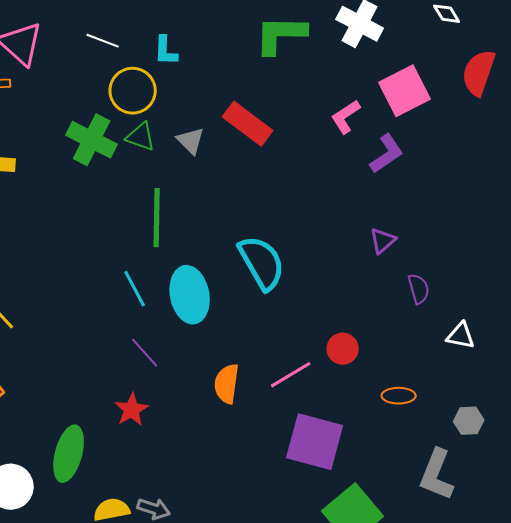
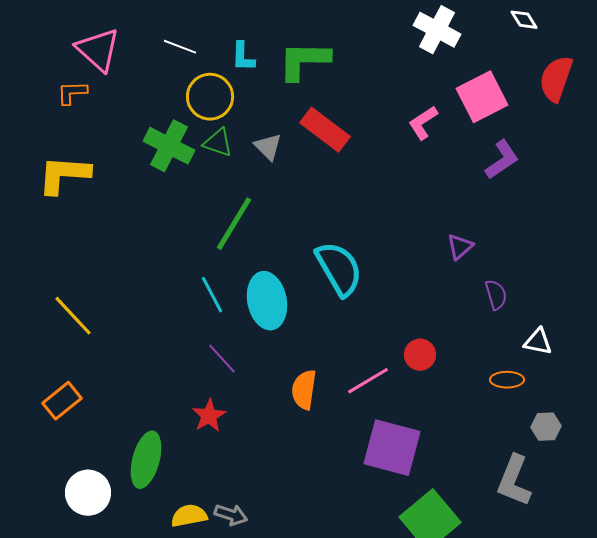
green L-shape: (281, 35) -> (304, 61), moved
purple L-shape: (387, 154) -> (502, 160), moved
green line: (157, 218) -> (234, 224), turned 30
orange ellipse: (399, 396) -> (507, 380), moved

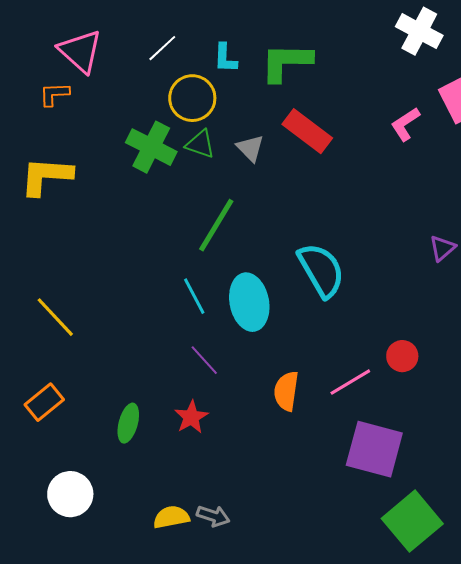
white line: (180, 47) -> (162, 48), turned -64
green ellipse: (146, 460) -> (128, 423), moved, size x0.7

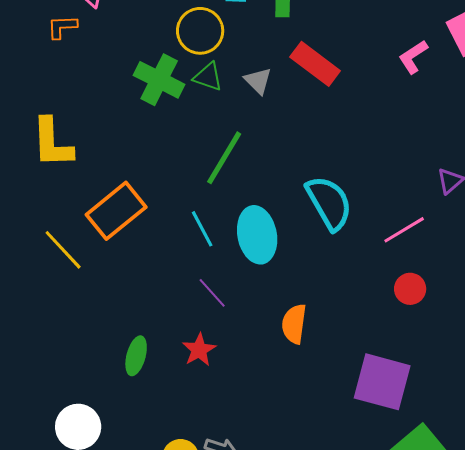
yellow L-shape: (46, 176) -> (52, 143), moved, turned -96
pink line: (350, 382) -> (404, 230), moved
orange rectangle: (44, 402) -> (116, 211), moved, size x1.5

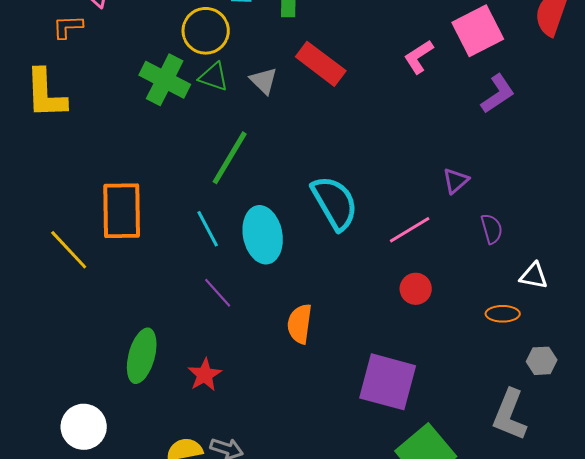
yellow L-shape: (52, 143) -> (46, 94), moved
orange rectangle: (116, 211) -> (122, 211), turned -52
red star: (199, 350) -> (205, 375), moved
green ellipse: (136, 356) -> (142, 356), size x1.4

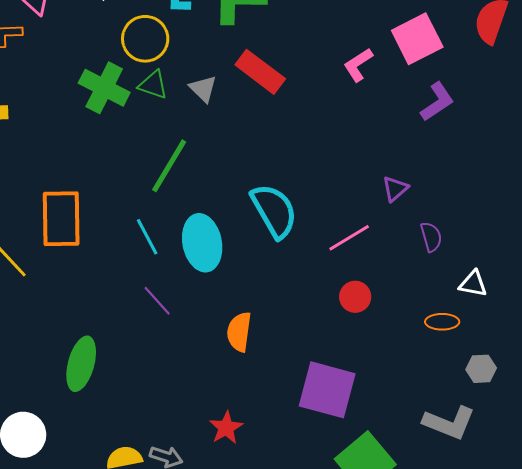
red star: (205, 375) -> (226, 428), moved
gray L-shape: (510, 415) -> (449, 423), turned -90

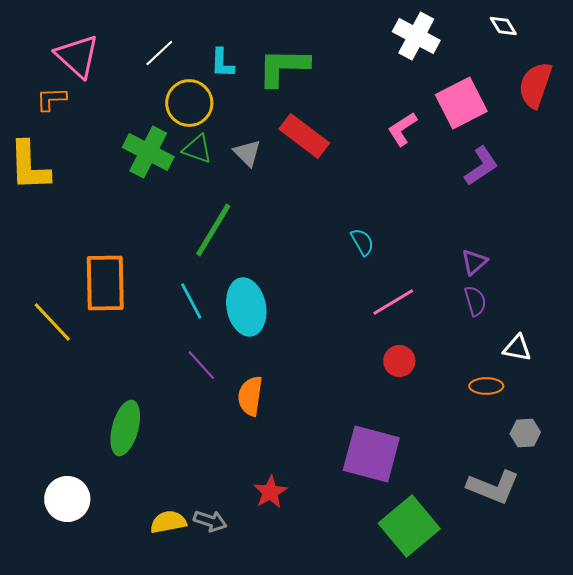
purple triangle: (395, 189) -> (474, 262), moved
cyan semicircle: (274, 211) -> (362, 242), moved, size x0.5
orange semicircle: (239, 332) -> (250, 396), moved

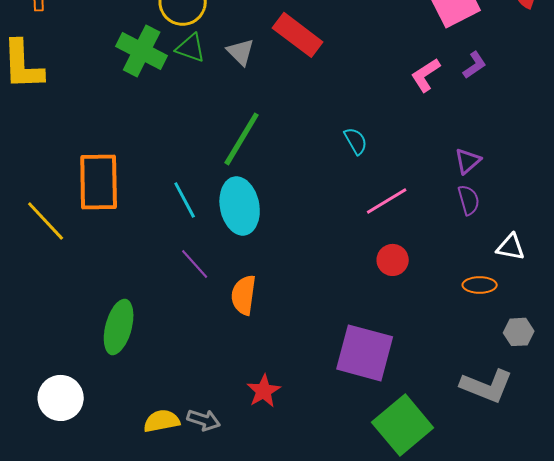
pink L-shape: (402, 129) -> (426, 75), moved
purple L-shape: (481, 166) -> (475, 65), size x0.7
green line: (213, 230) -> (242, 139), moved

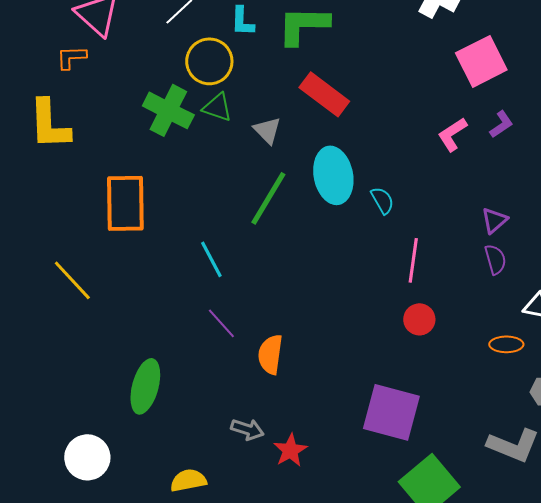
gray triangle: (241, 52) -> (267, 130), moved
orange rectangle: (99, 182) -> (125, 203), moved
pink line: (387, 201) -> (413, 260), turned -51
cyan ellipse: (240, 206) -> (333, 175), moved
gray arrow: (204, 420) -> (247, 429), moved

